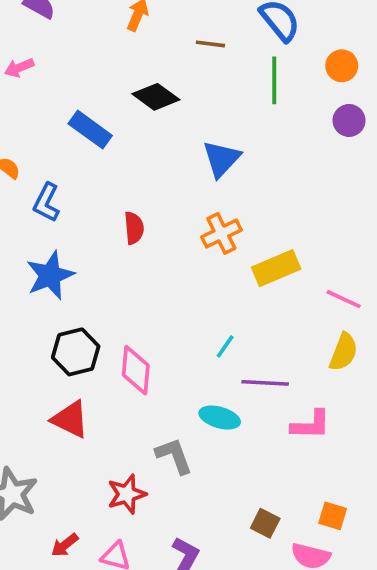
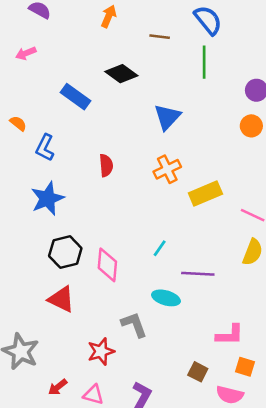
orange circle: (342, 66) -> (251, 126), moved
cyan line: (225, 346) -> (160, 248), moved
pink L-shape: (311, 425) -> (230, 335), moved

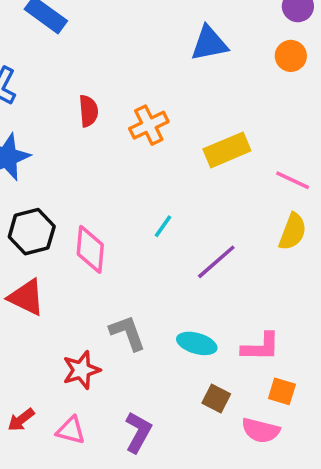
blue triangle: (167, 117) -> (209, 43), moved, turned 36
orange cross: (167, 169) -> (149, 125), moved
purple line: (198, 274) -> (216, 262), turned -44
cyan ellipse: (166, 298) -> (197, 343), moved

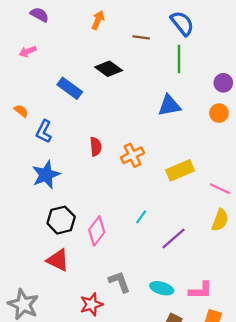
pink diamond: (90, 249) -> (97, 231), turned 32

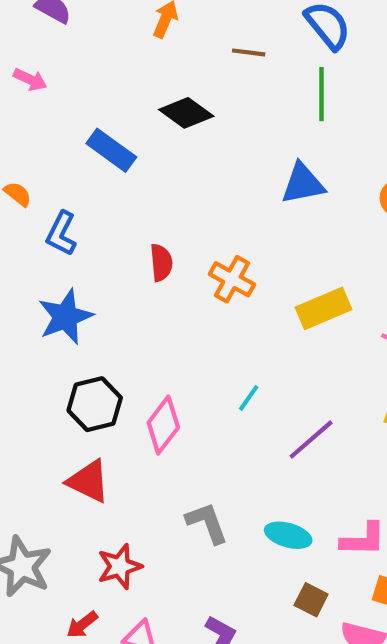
pink arrow: (28, 51) -> (30, 80), turned -133
orange cross: (132, 155) -> (232, 279), turned -35
red star: (91, 304) -> (120, 566), moved

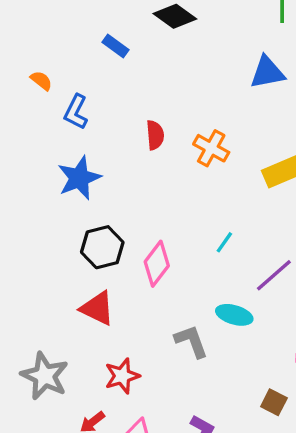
blue rectangle: (111, 150) -> (115, 46), size x0.7
cyan ellipse: (288, 535) -> (234, 315), moved

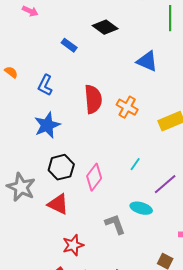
blue triangle: (267, 72) -> (147, 61), moved, turned 35
orange semicircle: (41, 81) -> (11, 72), moved
red semicircle: (155, 135) -> (93, 99), size x1.6
gray star: (45, 376) -> (21, 187), moved

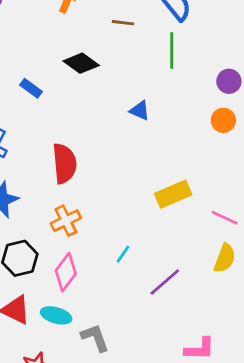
blue triangle: (147, 61) -> (140, 111), size x0.7
orange cross: (127, 107) -> (66, 221), moved, turned 35
cyan ellipse: (141, 208) -> (56, 315), moved

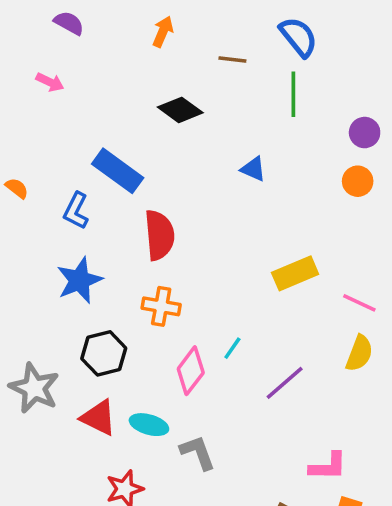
blue rectangle: (31, 88) -> (118, 171), moved, size x1.8
orange cross: (66, 221) -> (161, 306), turned 36
pink diamond: (66, 272) -> (191, 371), moved

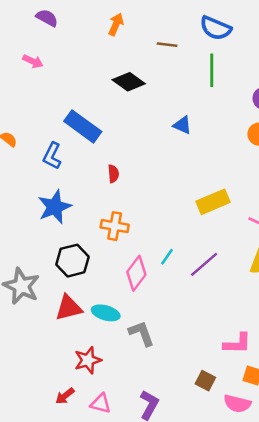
blue semicircle: (299, 37) -> (216, 28), turned 152
red semicircle: (159, 235) -> (113, 174), size x0.5
purple line: (285, 383) -> (204, 264), moved
red triangle: (99, 418) -> (69, 308), turned -40

